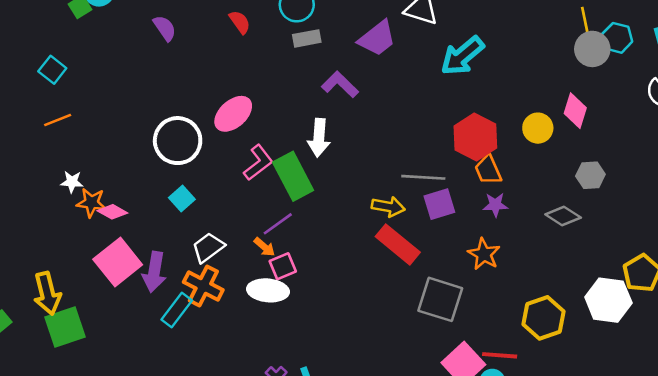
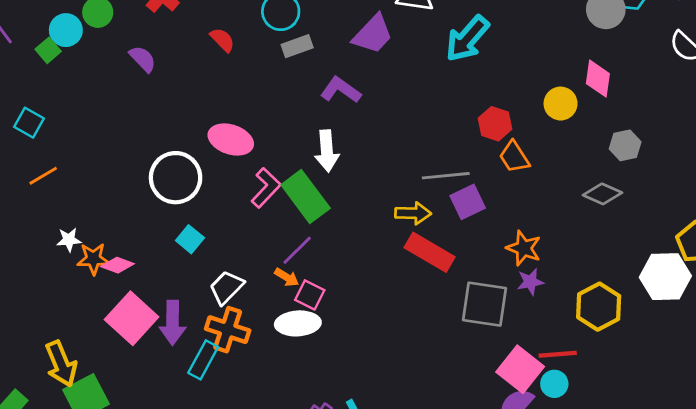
pink ellipse: (233, 114) -> (231, 140), turned 69
red hexagon: (475, 137) -> (495, 124), size x0.7
purple star: (495, 205) -> (530, 282), moved
pink square: (283, 266) -> (310, 295), turned -32

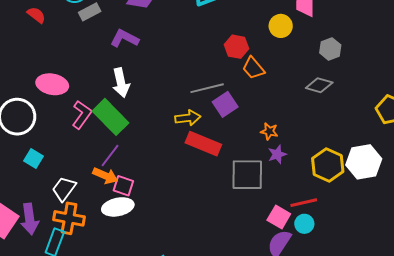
orange star: (524, 248) -> (269, 131), size x0.7
orange arrow: (287, 277) -> (105, 176), size x1.4
white hexagon: (665, 277) -> (364, 162), moved
pink square: (520, 369) -> (279, 217), size x0.7

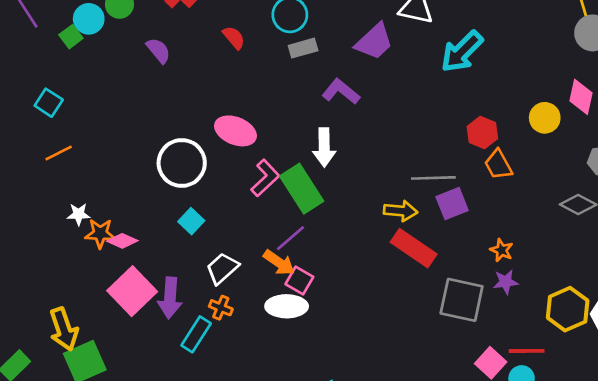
orange cross: (69, 218) -> (221, 308), size x0.6

